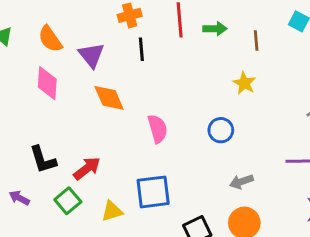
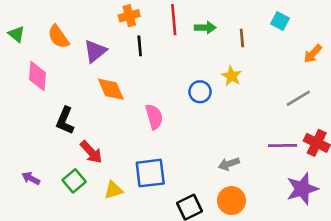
purple triangle: (91, 55) -> (95, 51), turned 30
pink diamond: (47, 83) -> (37, 76), moved
blue circle: (221, 130) -> (200, 92), moved
black L-shape: (43, 160) -> (65, 121), moved, turned 40
red arrow: (87, 168) -> (91, 152), turned 85

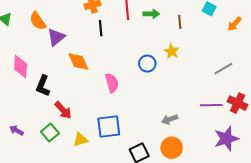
purple triangle: (95, 51) -> (56, 37), moved
orange arrow: (313, 54) -> (234, 24), moved
pink diamond: (37, 76) -> (21, 67), moved

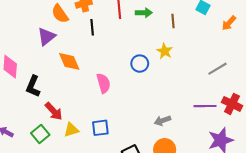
orange semicircle: (38, 21) -> (60, 14), moved
blue square: (109, 126) -> (100, 128), size x0.7
yellow triangle: (80, 140) -> (71, 130), moved

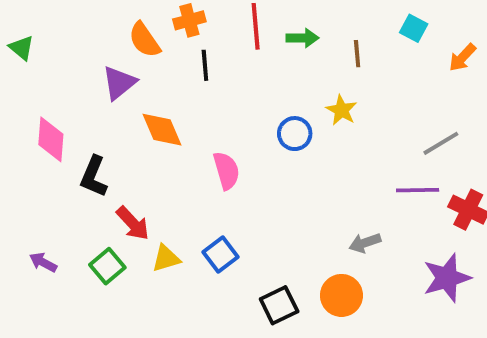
purple line: (205, 106) -> (418, 190), moved
gray arrow: (163, 121) -> (365, 243), moved
blue square: (100, 128) -> (221, 254), turned -30

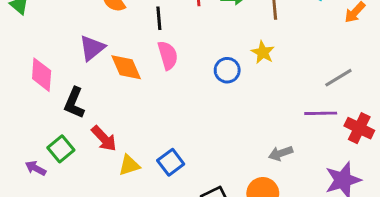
purple triangle: (119, 83) -> (92, 48), moved
pink semicircle: (226, 171) -> (168, 55), moved
green square: (107, 266) -> (61, 149), moved

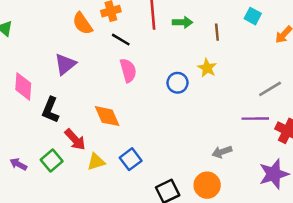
black line: (159, 18) -> (121, 40), turned -54
orange diamond: (126, 67) -> (107, 116), moved
green square: (61, 149) -> (52, 160), moved

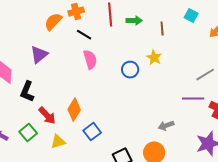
orange semicircle: (82, 24) -> (53, 22), turned 78
orange diamond: (107, 116) -> (74, 110), moved, turned 55
yellow triangle: (96, 162) -> (58, 142), moved

